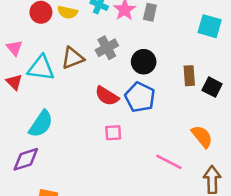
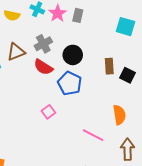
red semicircle: (107, 96) -> (43, 67), moved
pink square: (113, 133) -> (48, 112), turned -32
orange semicircle: (202, 137) -> (119, 115), turned 30

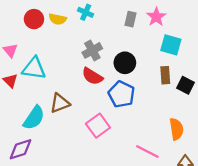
pink star: (58, 13) -> (156, 17), moved
cyan square: (125, 27) -> (171, 45), moved
brown triangle: (16, 52) -> (60, 103), moved
pink square: (48, 112) -> (98, 126), size x1.5

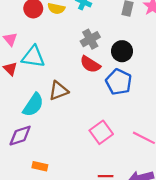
pink square: (98, 126) -> (101, 132), moved

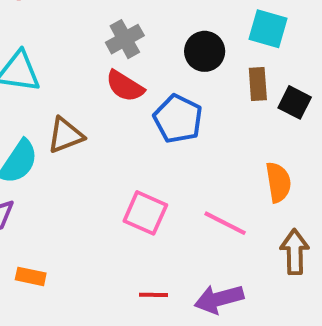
black circle: (122, 51) -> (205, 51), moved
pink square: (101, 132) -> (145, 213), turned -30

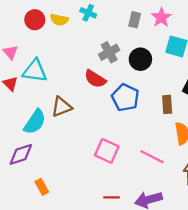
gray cross: (125, 39) -> (109, 52), moved
brown rectangle: (258, 84) -> (167, 104), moved
orange rectangle: (31, 276) -> (42, 187), turned 49

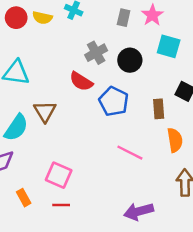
brown triangle: (61, 107) -> (45, 111), turned -40
pink square: (107, 151) -> (59, 175), moved
pink line: (152, 157) -> (130, 153), moved
red line: (111, 197) -> (61, 205), moved

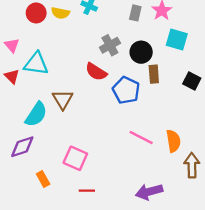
brown rectangle: (159, 109) -> (154, 74), moved
orange semicircle: (175, 140) -> (173, 141), moved
red line: (61, 205) -> (87, 191), moved

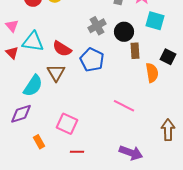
red semicircle: (96, 72) -> (62, 49), moved
blue pentagon: (126, 90) -> (92, 60), moved
orange semicircle: (173, 141) -> (152, 73), moved
purple arrow: (149, 192) -> (131, 153), turned -145

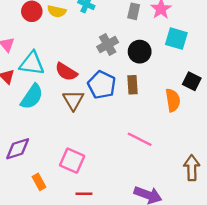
brown rectangle: (135, 51) -> (133, 85), moved
brown triangle: (56, 73) -> (73, 100), moved
cyan semicircle: (33, 86) -> (32, 97), moved

